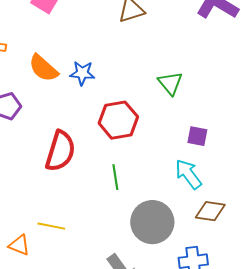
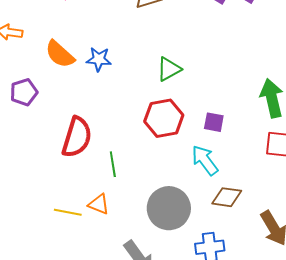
green triangle: (170, 83) -> (169, 69), moved, turned 40
red hexagon: (118, 120) -> (164, 118), moved
green line: (115, 177) -> (113, 164), moved
orange triangle: (19, 245) -> (99, 204), moved

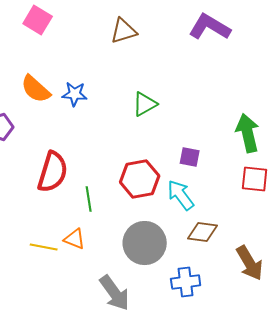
red hexagon: (164, 118) -> (140, 179), moved

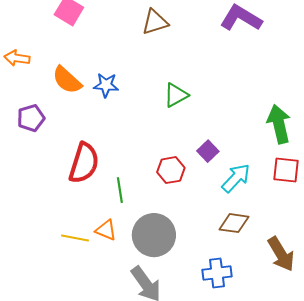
purple square: (190, 157) -> (208, 151), moved, turned 35
red hexagon: (140, 179) -> (171, 170), size x0.7
cyan arrow: (181, 195) -> (236, 178), moved, turned 80
gray circle: (145, 243) -> (154, 235), moved

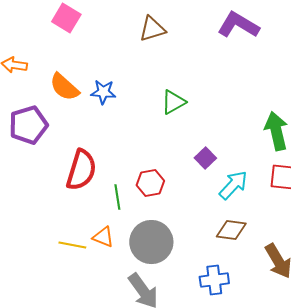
purple pentagon: (31, 118) -> (28, 125), size x1.4
red hexagon: (171, 170) -> (150, 183), moved

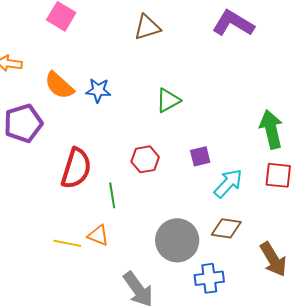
purple square: (205, 158) -> (200, 156), turned 30
red hexagon: (150, 183) -> (145, 159), moved
gray circle: (151, 242) -> (177, 240), moved

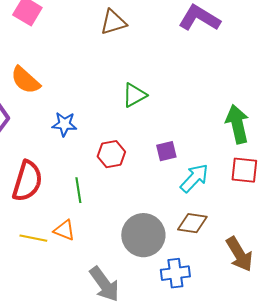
blue star: (98, 90) -> (64, 124), moved
red semicircle: (76, 168) -> (27, 181), moved

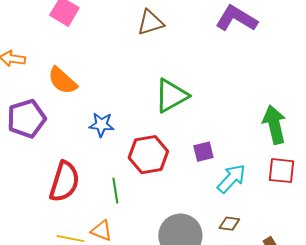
green triangle: (134, 95) -> (171, 96), size x1.4
red hexagon: (111, 154) -> (148, 155), size x1.4
brown diamond: (192, 223) -> (229, 224), size x0.7

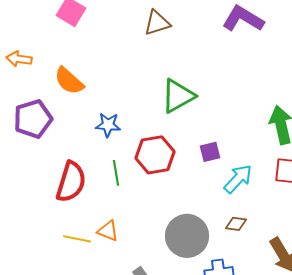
green line: (115, 191) -> (116, 173), moved

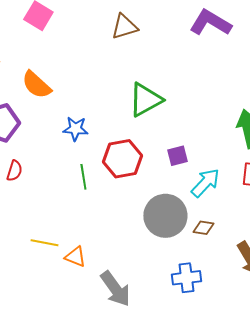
red semicircle: (71, 182) -> (14, 171), moved, size x0.5
orange triangle: (108, 231) -> (75, 257), moved
gray circle: (187, 236) -> (165, 216), moved

